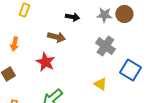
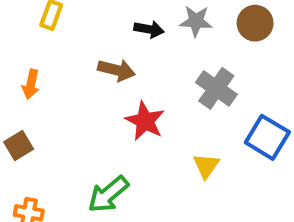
gray star: (104, 15) -> (196, 21), moved
red star: (45, 62) -> (145, 121), moved
yellow triangle: (100, 84) -> (206, 166), turned 32

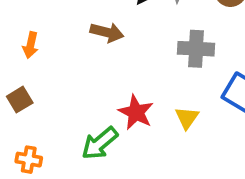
gray cross: (216, 88) -> (196, 49), turned -32
red star: (145, 121) -> (136, 112), moved

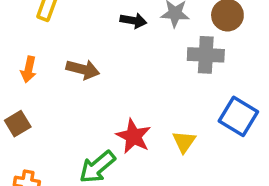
brown arrow: (107, 32) -> (83, 69), moved
gray cross: (196, 49) -> (206, 55), moved

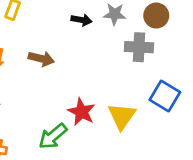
yellow triangle: (184, 142) -> (122, 116), size x1.5

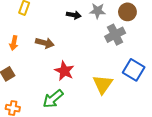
gray cross: (139, 47) -> (115, 35), turned -30
red star: (82, 112) -> (64, 71), moved

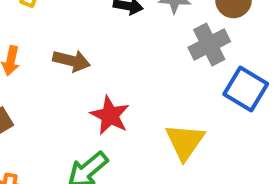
blue square: (134, 70) -> (246, 89), moved

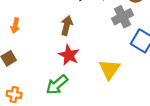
brown arrow: (72, 61) -> (67, 26), moved, turned -90

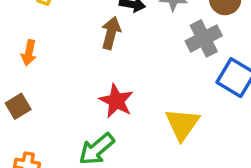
brown arrow: (67, 26) -> (111, 33), moved

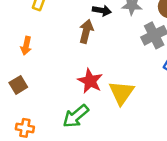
yellow triangle: (182, 124) -> (121, 93), moved

